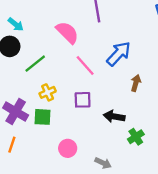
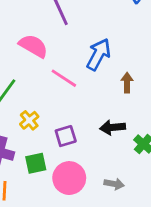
purple square: (83, 100) -> (66, 136), moved
green square: (42, 117) -> (36, 163), moved
pink circle: (68, 148) -> (69, 178), size x1.5

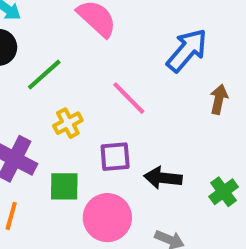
pink line: (64, 78) -> (129, 98), moved
black arrow: (113, 127) -> (163, 178), moved

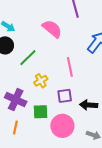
pink line: (129, 98) -> (70, 67), turned 36

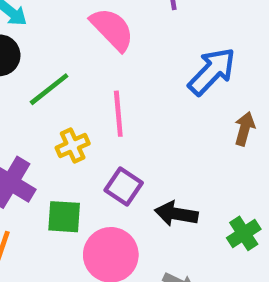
pink line: (70, 67) -> (118, 114), moved
purple square: (65, 96) -> (124, 187), turned 35

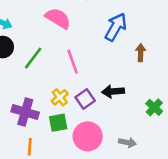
yellow cross: (73, 146) -> (60, 97), moved
purple square: (124, 187) -> (85, 99), turned 36
black arrow: (176, 214) -> (113, 91), moved

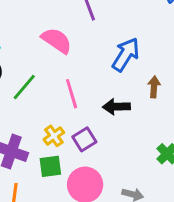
black arrow: (113, 91) -> (116, 107), moved

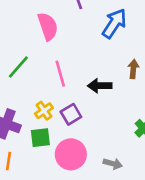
pink semicircle: (57, 41) -> (48, 26), turned 36
blue arrow: (126, 54) -> (114, 23), moved

